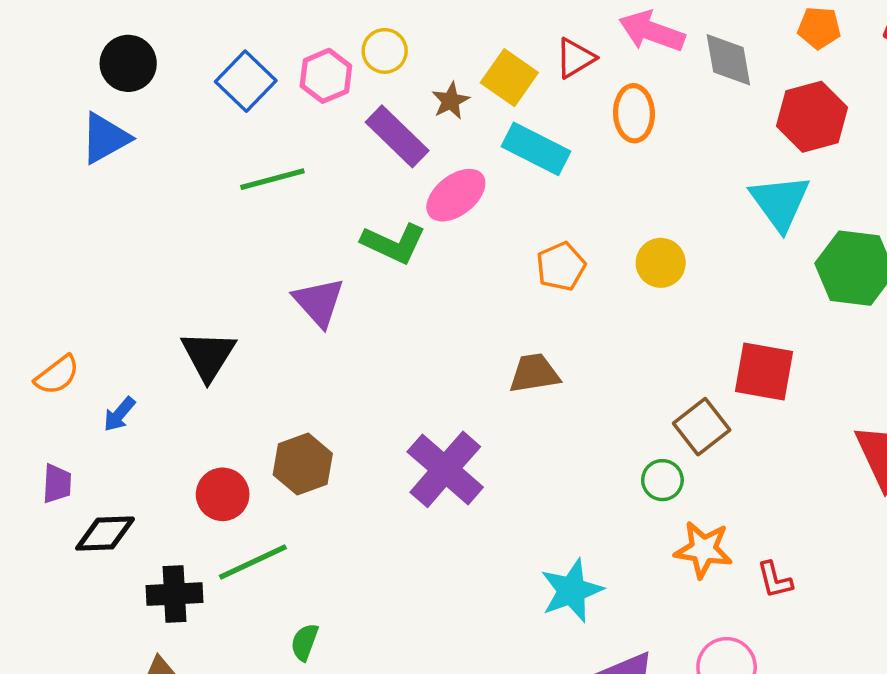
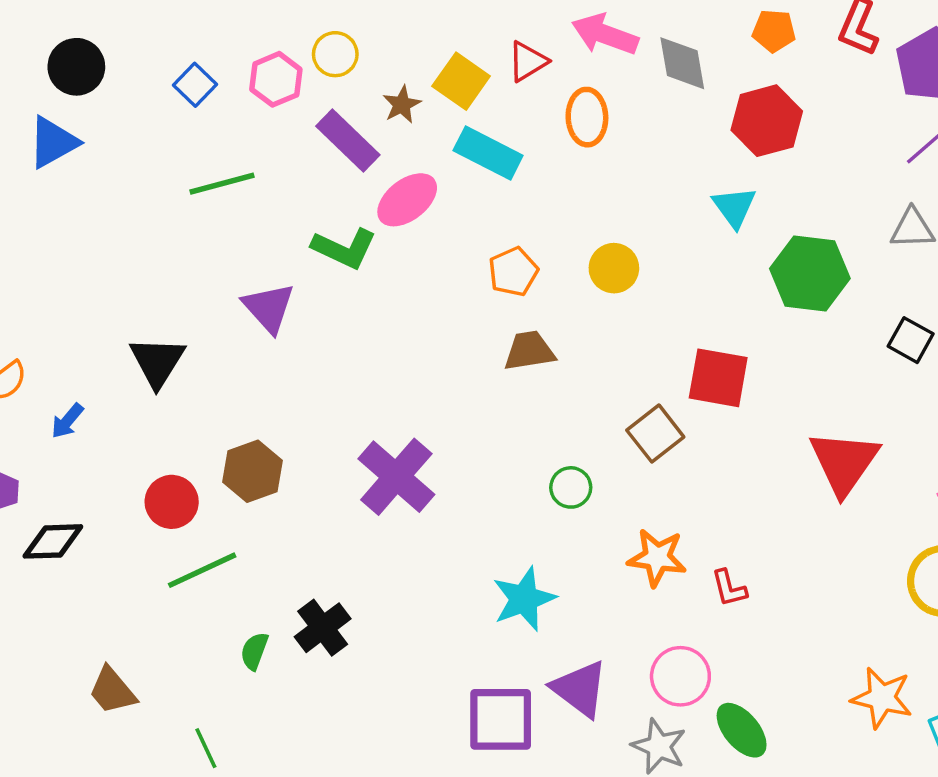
blue square: (246, 81) -> (195, 85), size x0.7
cyan triangle: (780, 202) -> (734, 207), size x0.7
brown trapezoid: (534, 373) -> (529, 351), moved
green circle: (662, 480) -> (571, 487), moved
black cross: (175, 594) -> (323, 628), moved, turned -34

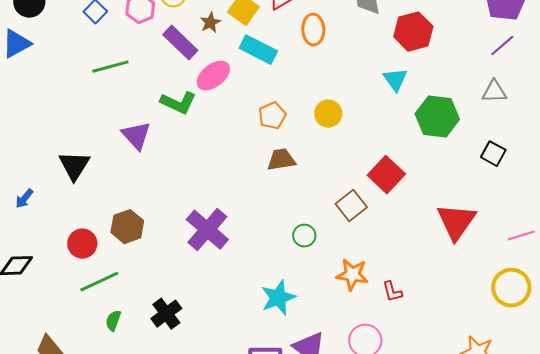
red square: (718, 378) -> (386, 175), turned 33
green semicircle: (254, 651) -> (113, 321), moved

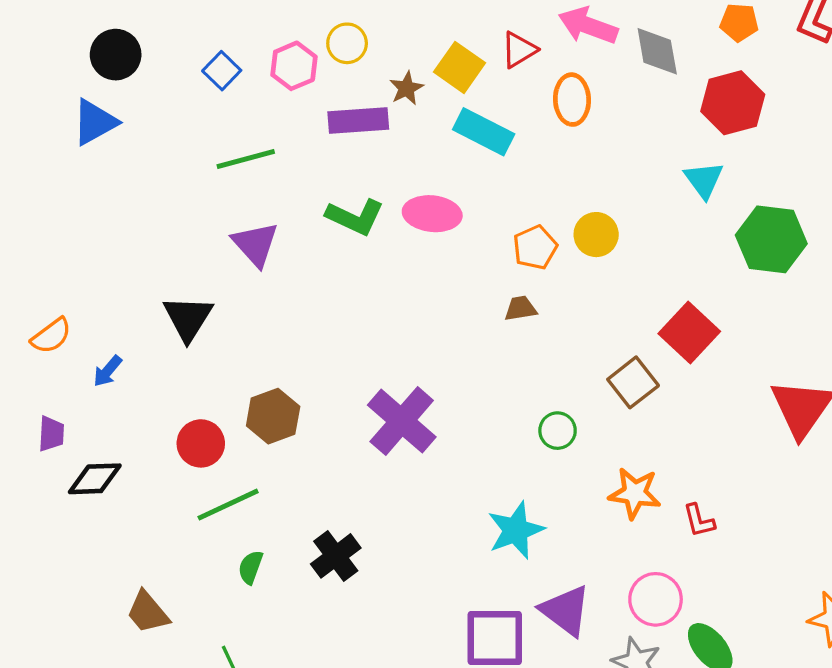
purple rectangle: (180, 43) -> (358, 120), turned -48
pink ellipse: (213, 76) -> (432, 214), moved, turned 44
orange pentagon: (272, 116) -> (535, 247), moved
purple triangle: (136, 136) -> (255, 244), moved
brown trapezoid: (281, 160) -> (521, 308), size x0.7

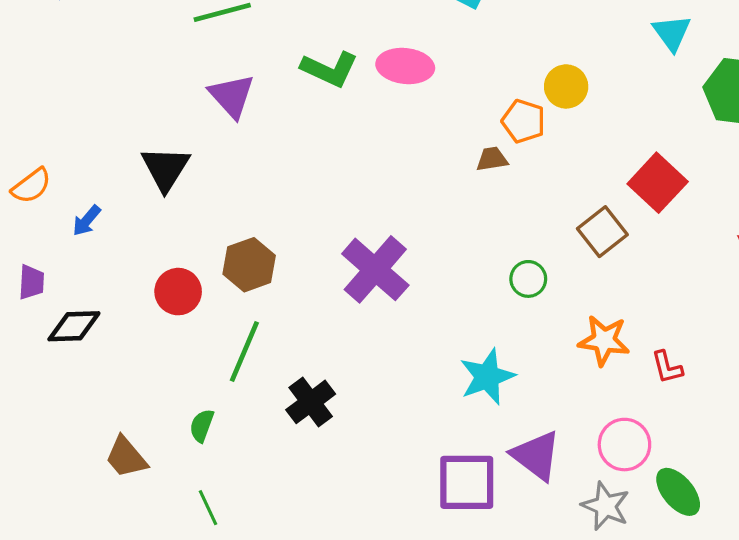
orange pentagon: (535, 247) -> (524, 121), moved, turned -30
green line: (228, 505) -> (244, 351), moved, turned -42
green semicircle: (251, 567) -> (202, 426), moved

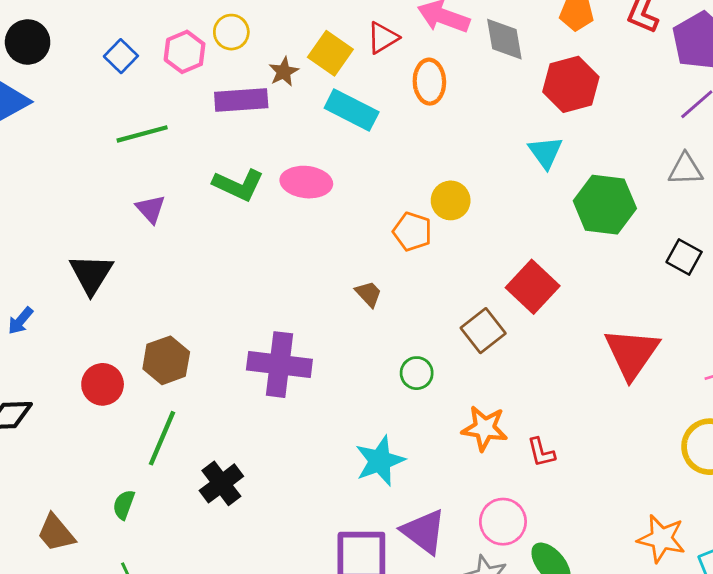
purple triangle: (232, 96) -> (151, 209), size x0.7
brown trapezoid: (492, 159) -> (369, 294), moved, turned 56
purple cross: (375, 269) -> (279, 365), turned -34

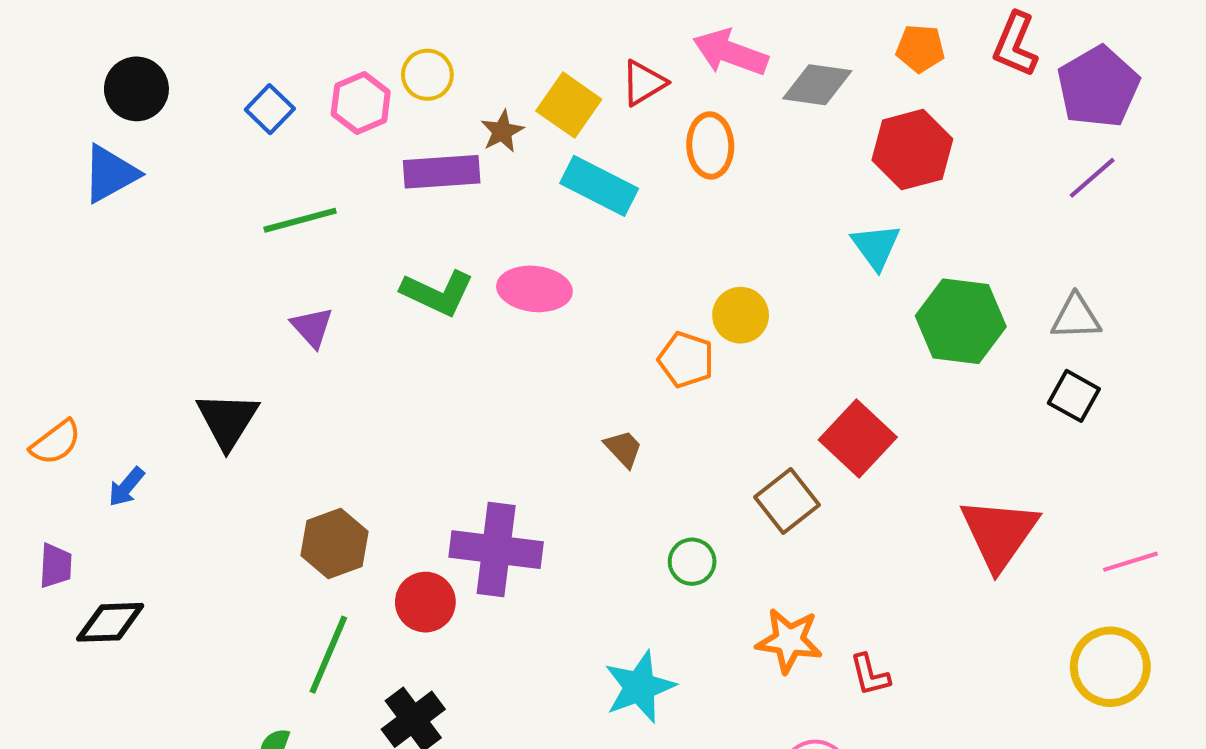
gray diamond: (504, 39) -> (817, 85), turned -72
gray triangle: (685, 169) -> (1076, 317), moved
red circle: (103, 384) -> (425, 602), moved

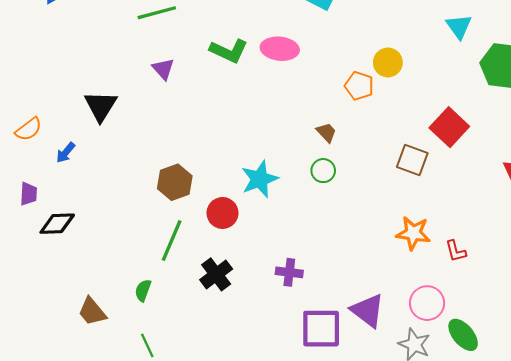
black triangle: (227, 420) -> (101, 106), moved
brown square: (787, 501) -> (412, 160), turned -32
purple cross: (496, 550) -> (289, 272), moved, size x0.6
green circle: (692, 562) -> (323, 171), moved
cyan star: (640, 687) -> (260, 179), moved

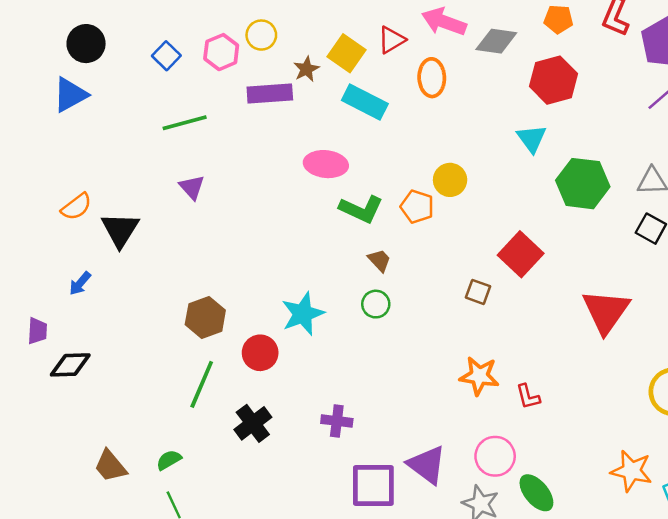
green L-shape: (229, 51) -> (361, 209), moved
orange semicircle: (29, 129) -> (76, 207), moved
brown square: (412, 160) -> (478, 292), size x0.7
green semicircle: (143, 290) -> (169, 460), moved, turned 40

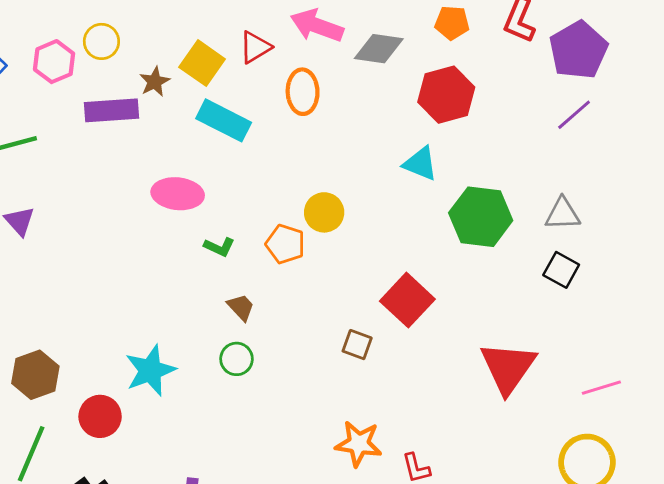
cyan triangle: (532, 139) -> (420, 164), turned -32
green L-shape: (361, 209) -> (219, 247), size x0.6

